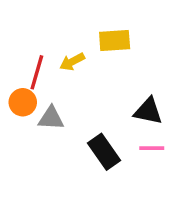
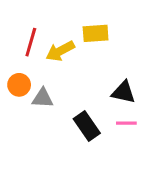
yellow arrow: (72, 62) -> (60, 51), size x1.4
red line: (37, 72) -> (31, 42), moved

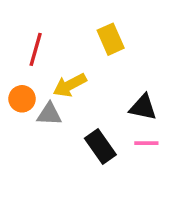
yellow rectangle: (96, 33) -> (111, 39), turned 70
yellow arrow: (60, 51) -> (70, 85), moved

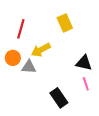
pink line: (146, 143) -> (86, 84), turned 72
black rectangle: (100, 146) -> (59, 98), moved

